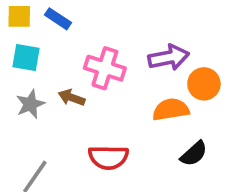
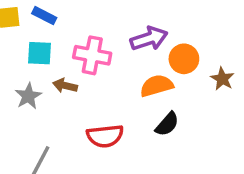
cyan square: (26, 58) -> (40, 53), moved
black semicircle: (194, 154) -> (167, 124), moved

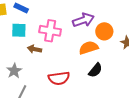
gray star: (28, 96) -> (14, 71), moved

